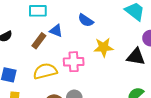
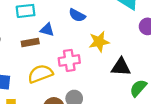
brown rectangle: (39, 41) -> (30, 42), turned 49
black triangle: (136, 57) -> (121, 67), moved

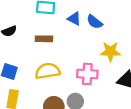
blue triangle: (47, 30) -> (74, 19), moved
pink cross: (69, 60) -> (87, 74), moved

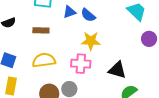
blue triangle: (74, 19) -> (69, 12), turned -48
yellow star: (110, 52) -> (91, 41), moved

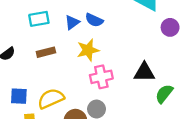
yellow star: (91, 41) -> (88, 50), moved
yellow semicircle: (44, 60) -> (51, 99), moved

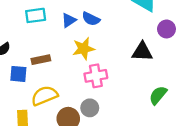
brown rectangle: (46, 52) -> (41, 60), moved
black triangle: (144, 72) -> (142, 52), moved
blue square: (19, 96) -> (18, 74), moved

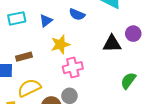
blue semicircle: (91, 19) -> (77, 14), moved
purple circle: (166, 29) -> (133, 34), moved

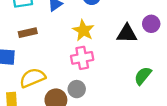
yellow star: (60, 44) -> (83, 30), moved, turned -30
brown rectangle: (24, 57) -> (28, 33), moved

